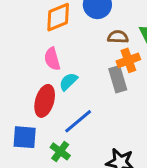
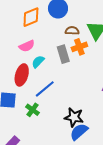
pink semicircle: (52, 59) -> (27, 46), turned -98
gray rectangle: (118, 79) -> (63, 54), moved

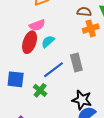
gray rectangle: (63, 54) -> (76, 63), moved
red ellipse: (22, 75) -> (30, 42), moved

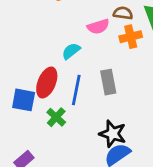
pink semicircle: (37, 25) -> (98, 26), moved
red ellipse: (30, 42) -> (47, 83), moved
blue line: (54, 70) -> (76, 90), turned -45

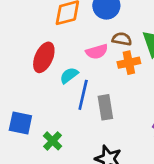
red ellipse: (47, 83) -> (44, 57), moved
blue line: (76, 90) -> (83, 95), moved

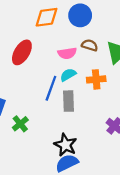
orange cross: (129, 63) -> (96, 79), moved
cyan semicircle: (69, 75) -> (68, 75), moved

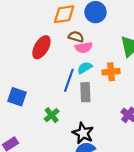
brown semicircle: (90, 45) -> (76, 37), moved
green cross: (20, 124) -> (52, 115), moved

